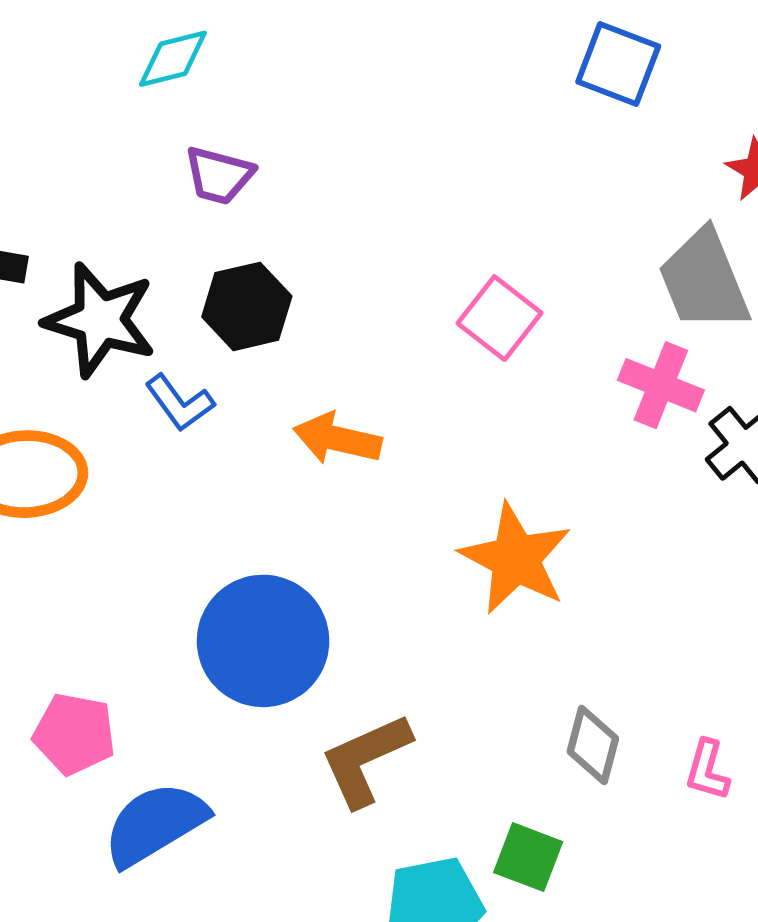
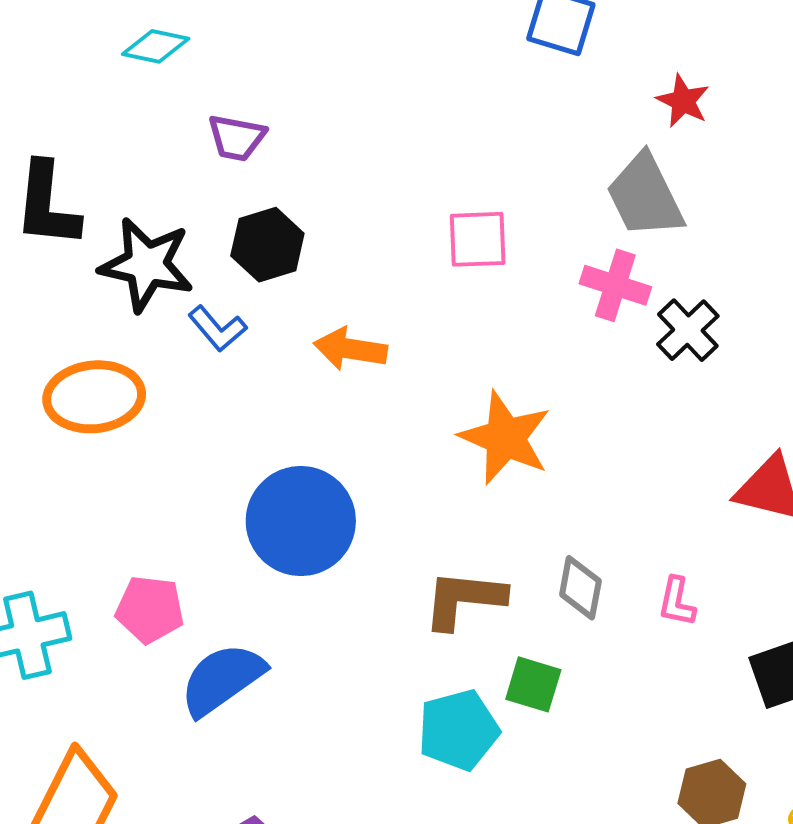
cyan diamond: (173, 59) -> (156, 46), moved, turned 30
pink square: (500, 318) -> (478, 239), turned -36
brown L-shape: (366, 760) -> (464, 599), moved, turned 34

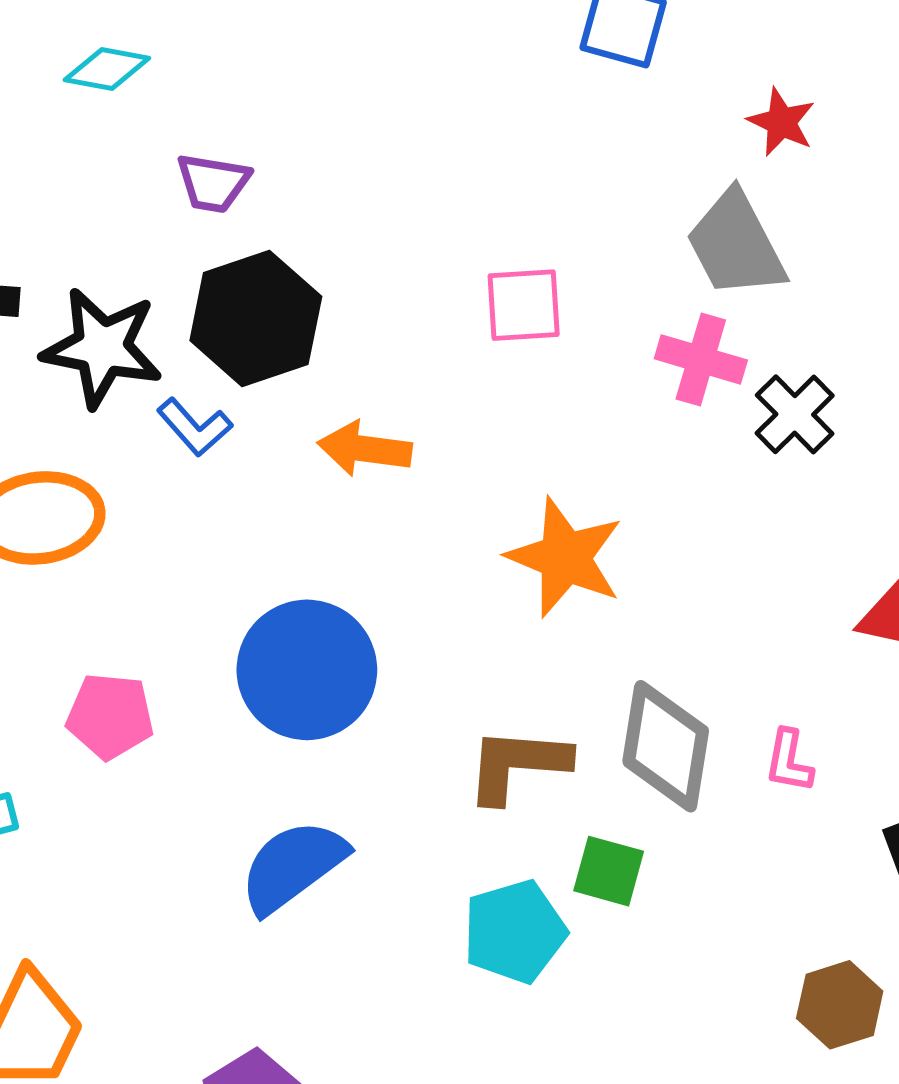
black hexagon: (267, 245) -> (256, 319), size x1.4
gray diamond: (580, 588) -> (666, 746), size x1.6
pink pentagon: (150, 609) -> (110, 716), moved
blue semicircle: (222, 679) -> (293, 866), moved

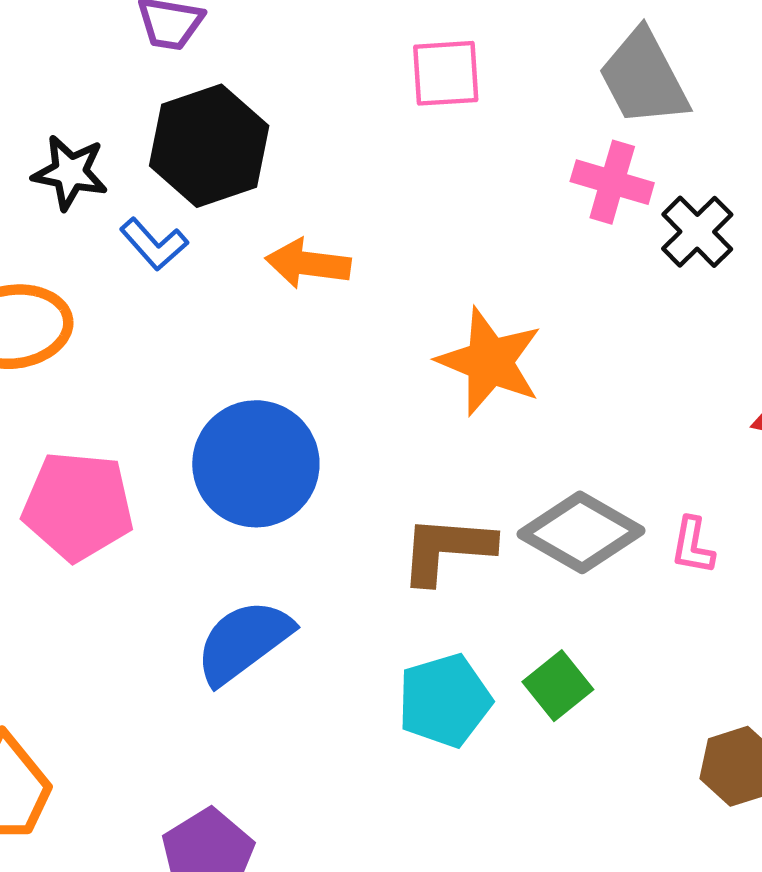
pink square: (524, 305) -> (446, 73), moved
black star: (102, 348) -> (70, 172), size x0.7
pink pentagon: (110, 716) -> (78, 506), size x1.4
gray diamond: (666, 746) -> (581, 532), turned -69
green square: (609, 871) -> (558, 686), moved, turned 36

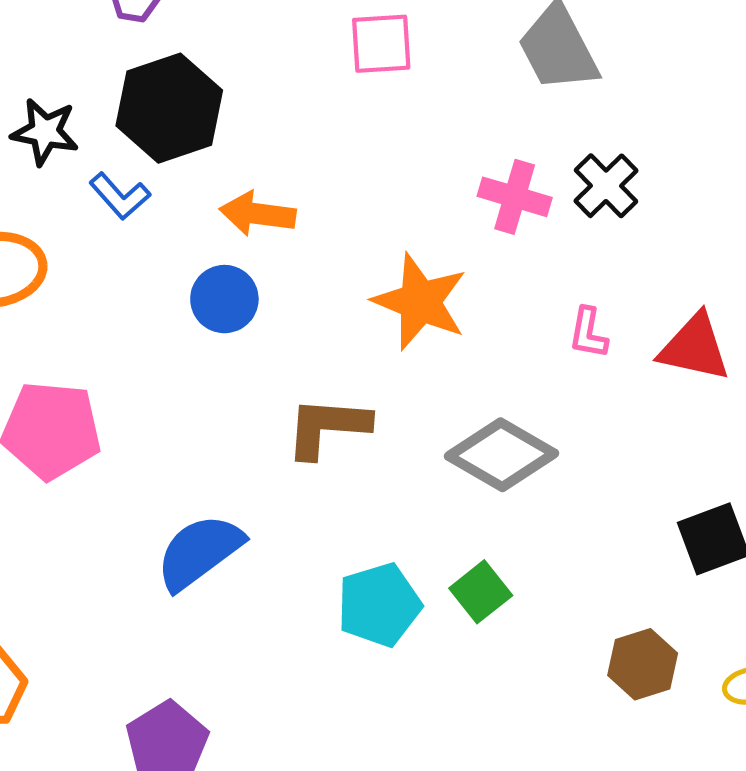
pink cross: (612, 182) -> (515, 197), moved
blue circle: (256, 464) -> (224, 299), moved, size x0.6
pink L-shape: (693, 546) -> (588, 333), moved
brown L-shape: (447, 549) -> (327, 427), moved

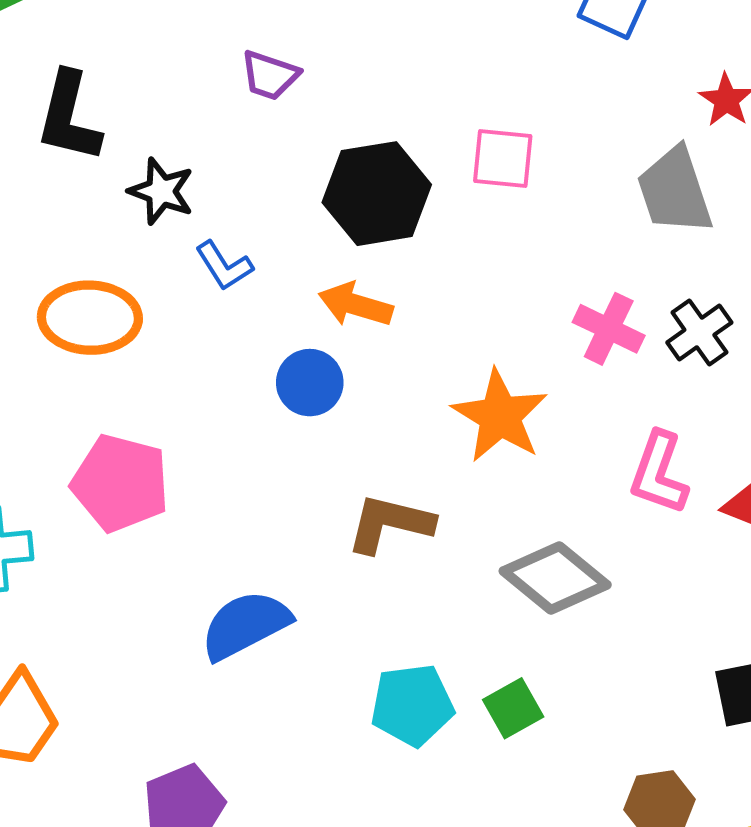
black hexagon: (169, 108) -> (377, 194), moved
pink L-shape: (588, 333) -> (659, 473), size x1.6

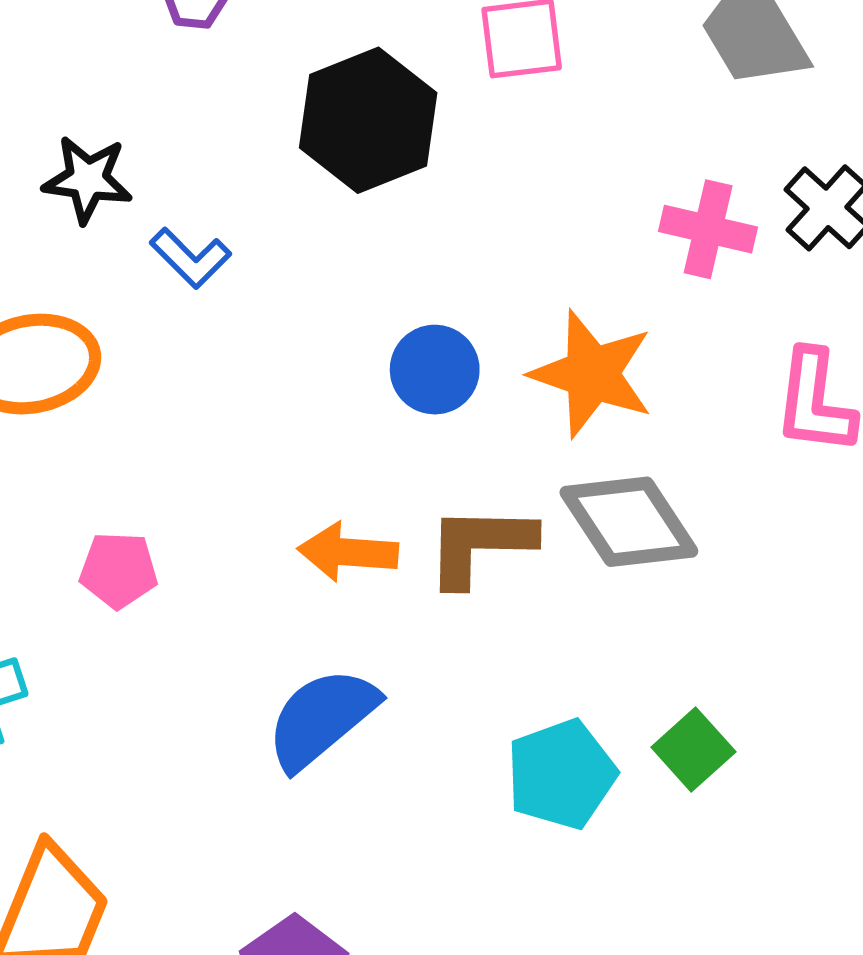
orange arrow: (356, 305) -> (348, 552), moved
blue circle: (310, 383) -> (435, 370), moved
pink pentagon: (120, 483) -> (119, 570), size x0.6
gray diamond: (555, 578) -> (629, 522), moved, turned 30

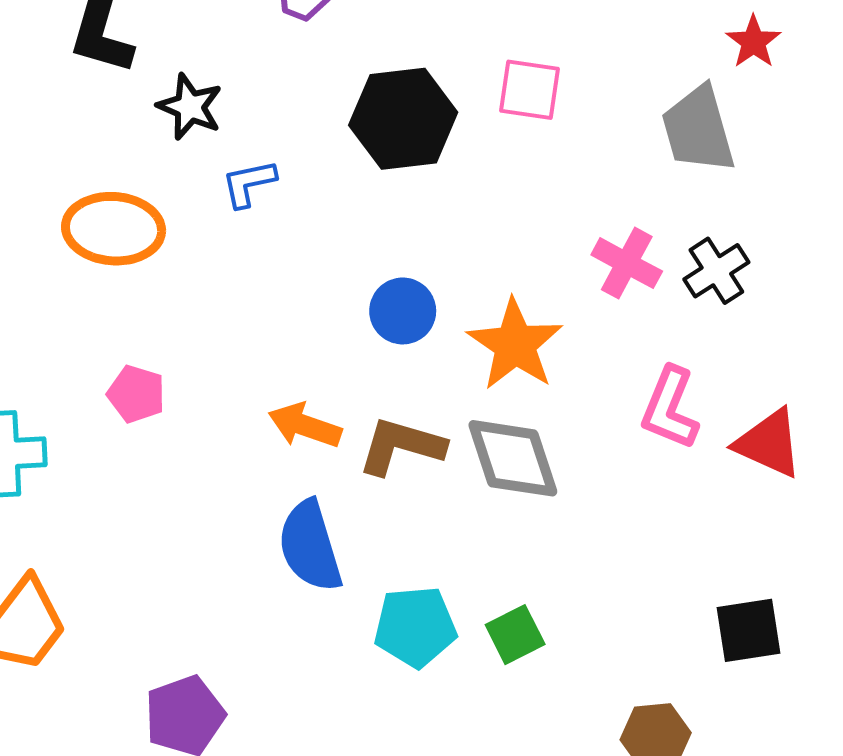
blue L-shape: (191, 258) -> (249, 183), turned 108
blue semicircle: (322, 718) -> (310, 546), moved, turned -82

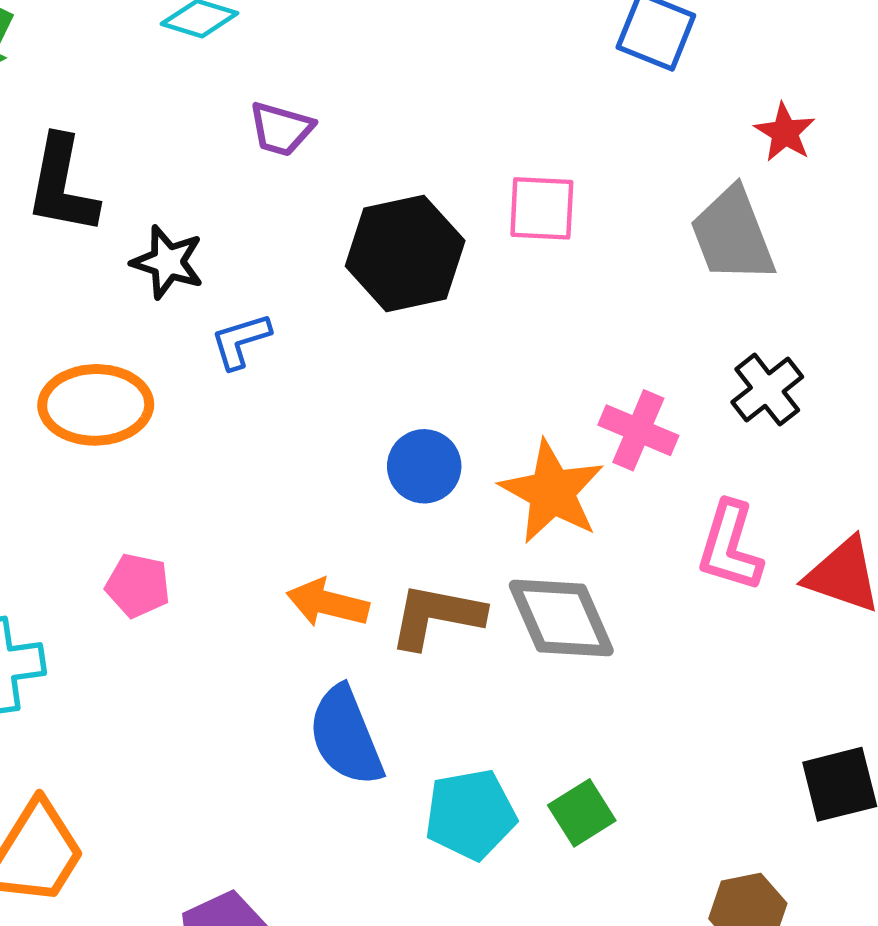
pink cross: (627, 263) -> (638, 430), moved

